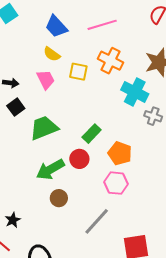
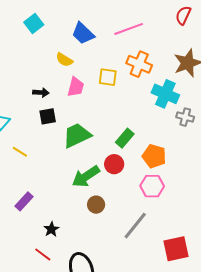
yellow semicircle: (52, 54) -> (64, 60), moved
pink trapezoid: (46, 79) -> (76, 87), turned 45
black square: (16, 107) -> (48, 116), turned 30

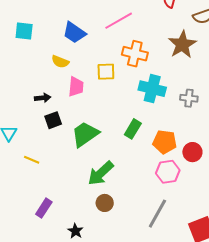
cyan square: (34, 24) -> (24, 31), turned -36
cyan cross: (165, 94) -> (152, 89), moved
red circle: (114, 164) -> (192, 152), moved
brown circle: (96, 205) -> (105, 203), moved

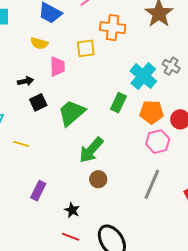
cyan cross: (152, 89) -> (143, 76), moved, turned 32
gray cross: (189, 98) -> (171, 66), turned 30

